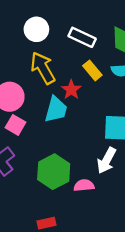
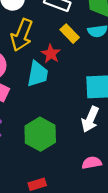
yellow arrow: (43, 68) -> (22, 35), turned -124
pink semicircle: (84, 185) -> (92, 163), moved

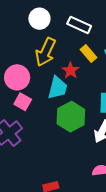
green hexagon: (40, 134) -> (71, 117), moved

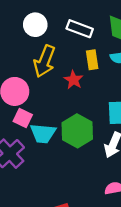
yellow rectangle: (89, 53) -> (92, 60), turned 36
cyan trapezoid: (58, 88) -> (43, 133), moved, turned 85

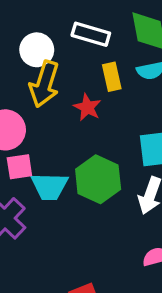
white circle: (35, 25) -> (37, 50), moved
pink square: (23, 118) -> (19, 167), turned -30

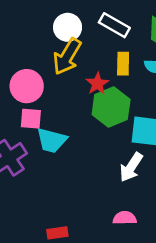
green hexagon: (98, 179) -> (111, 107), moved

